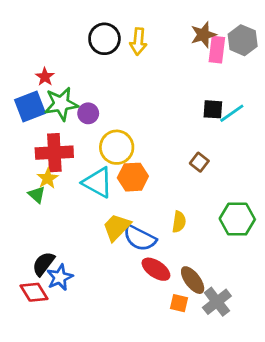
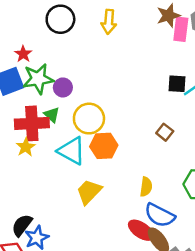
black circle: (104, 39) -> (60, 19), moved
green triangle: (37, 195) -> (52, 115), moved
blue semicircle: (140, 238) -> (160, 215), moved
red ellipse: (156, 269) -> (141, 230), moved

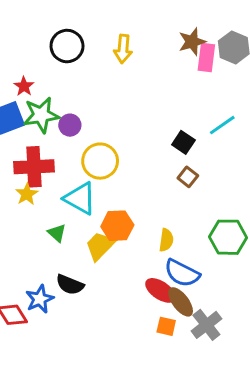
black square: (177, 84) -> (183, 142), moved, turned 30
green triangle: (52, 115) -> (57, 233), moved
orange hexagon: (104, 146) -> (117, 226), moved
black semicircle: (22, 225) -> (70, 285), moved, turned -105

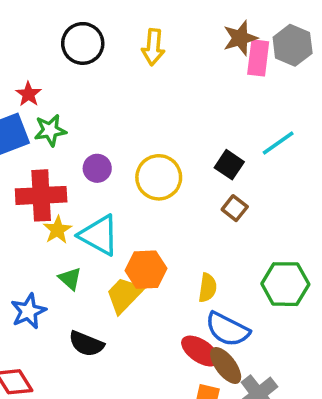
green star: (41, 115) -> (50, 130), size x0.7
purple circle: (70, 125) -> (97, 168), moved
yellow circle: (100, 161) -> (159, 177), moved
yellow star: (27, 194) -> (57, 230), moved
blue star: (40, 299) -> (28, 311), moved

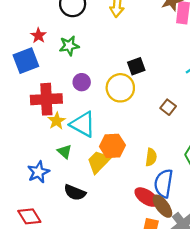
green star: (50, 130) -> (69, 46), moved
black square: (229, 165) -> (136, 66), moved, turned 36
blue semicircle: (227, 329) -> (164, 183), turned 72

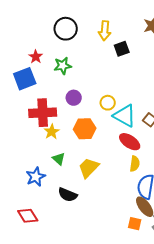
black square: (136, 66) -> (122, 49), moved
yellow circle: (120, 88) -> (108, 103), size x0.6
cyan triangle: (83, 124) -> (125, 116), moved
orange hexagon: (112, 146) -> (85, 129), moved
red ellipse: (147, 197) -> (130, 142), moved

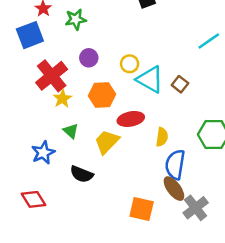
red cross: (43, 113) -> (52, 76), turned -36
red ellipse: (130, 142) -> (131, 119), moved, turned -45
orange square: (135, 224) -> (142, 209), moved, size x1.5

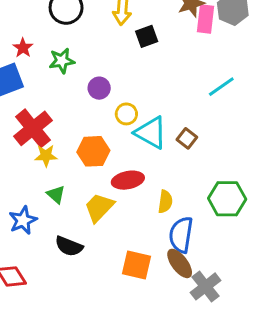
purple circle: (89, 58) -> (99, 88), moved
yellow star: (62, 99) -> (46, 156), turned 30
orange square: (142, 209) -> (136, 265), moved

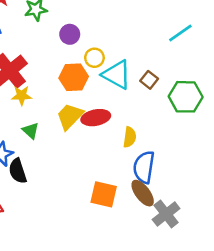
orange hexagon: (93, 151) -> (74, 77), moved
green hexagon: (227, 199) -> (186, 97), moved
yellow trapezoid: (99, 207) -> (70, 116), moved
black semicircle: (69, 246) -> (18, 171), moved, turned 50

